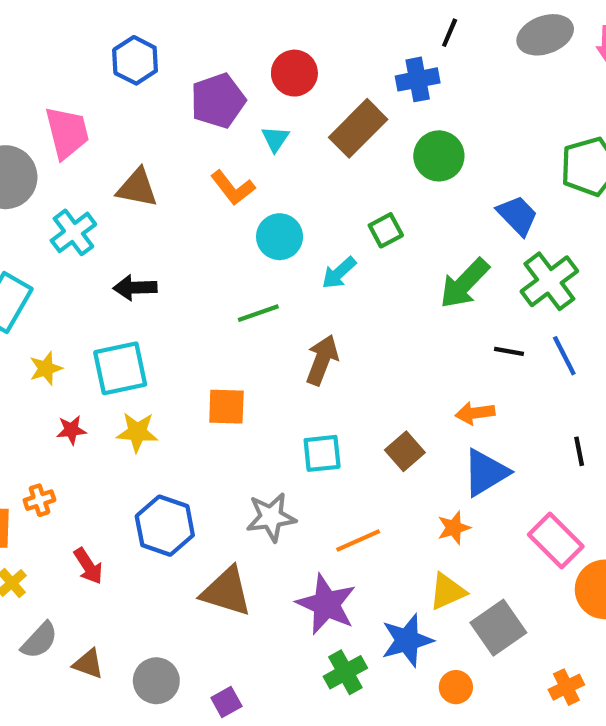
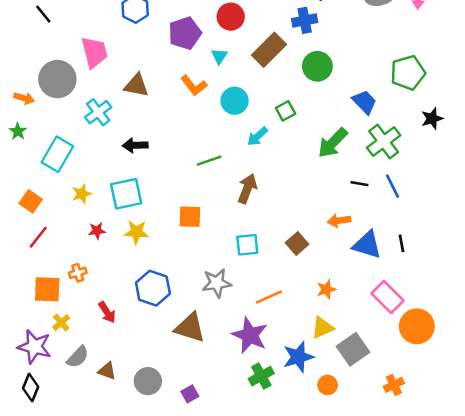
cyan circle: (280, 237) -> (235, 101), moved
blue triangle: (486, 473) -> (367, 245), moved, turned 48

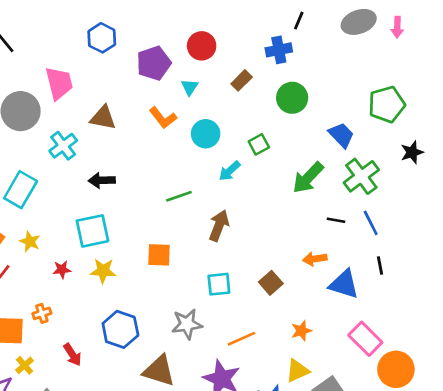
brown rectangle: (269, 50) -> (242, 80), size x0.6
yellow star: (82, 194) -> (30, 242), moved, turned -30
black line: (401, 243) -> (380, 266), moved

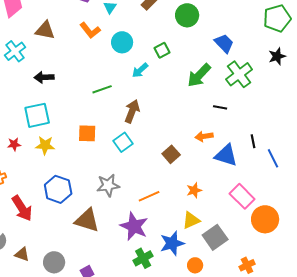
green pentagon: (387, 104) -> (277, 18), moved
blue line: (371, 223) -> (273, 158), moved
cyan square: (219, 284) -> (123, 142), moved, turned -30
red arrow: (72, 355) -> (22, 208), size x1.5

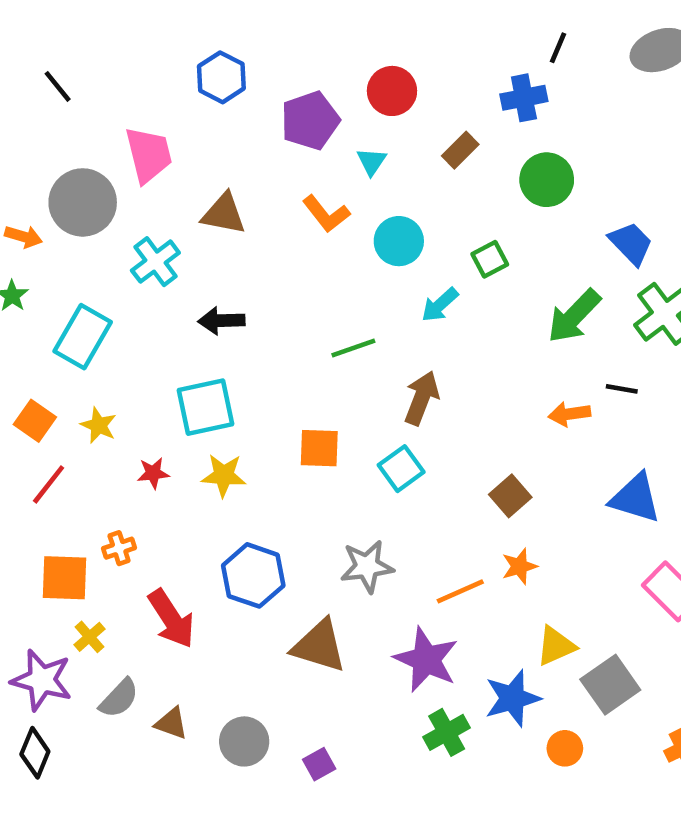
orange arrow: (204, 136) -> (569, 414), moved
orange star: (194, 190) -> (519, 566), moved

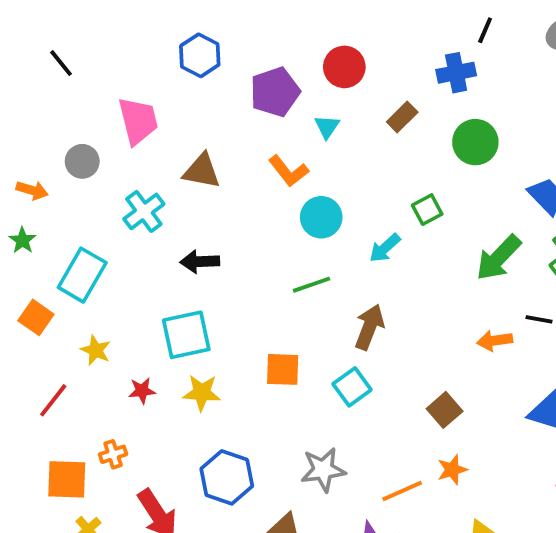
gray circle: (83, 202) -> (82, 161), size x0.6
cyan circle: (399, 241) -> (321, 217), moved
orange square: (35, 421) -> (36, 317), moved

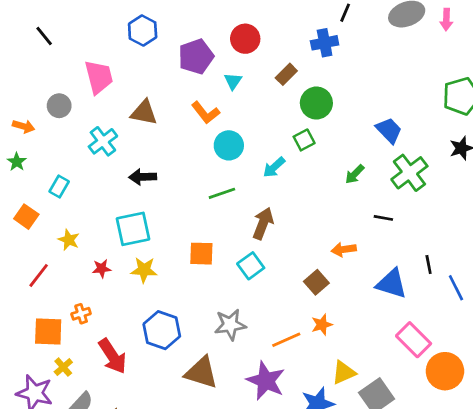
green circle: (475, 142) -> (316, 103), moved
green arrow: (499, 258) -> (355, 174), size x0.6
cyan rectangle: (82, 275) -> (59, 186), size x0.6
orange arrow: (495, 341) -> (344, 249), moved

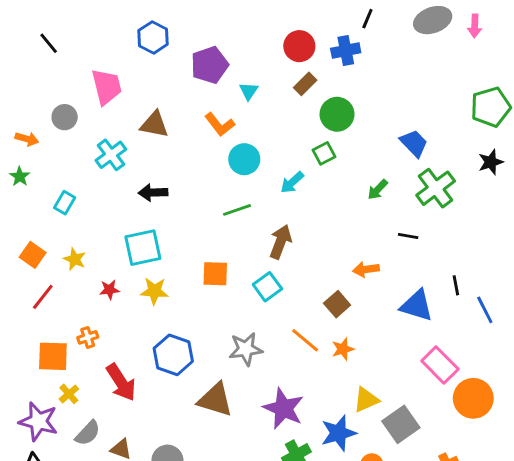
red circle: (245, 39) -> (299, 46), moved
orange square: (26, 217) -> (33, 255), moved
orange line: (286, 340) -> (305, 340), moved, turned 64

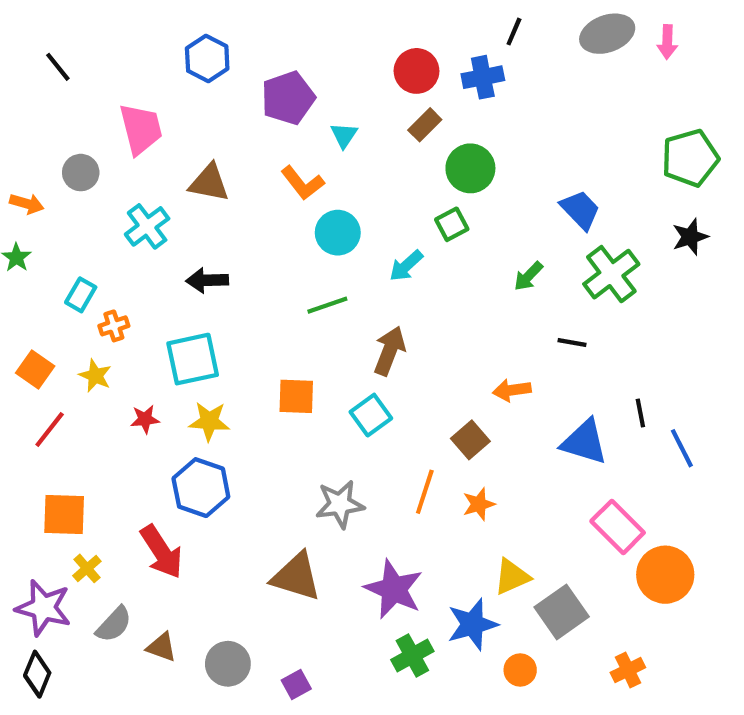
orange cross: (88, 337) -> (114, 326), moved
orange line: (305, 340) -> (425, 492), turned 68
blue hexagon: (173, 355) -> (201, 488), moved

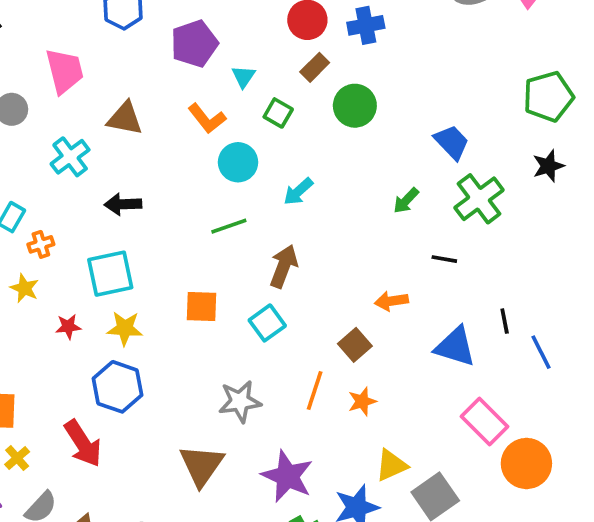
green square: (452, 224) -> (278, 113), moved, turned -32
brown triangle: (296, 577) -> (202, 465), turned 48

